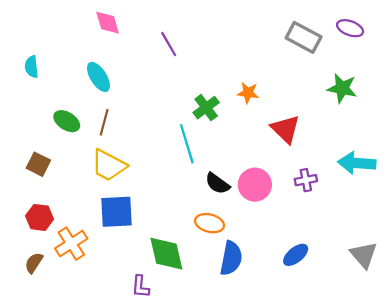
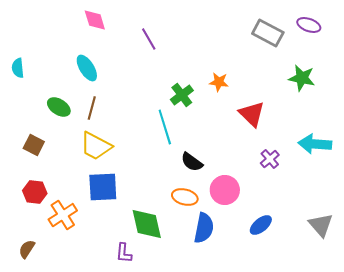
cyan semicircle: (32, 67) -> (18, 68), moved
purple cross: (306, 180) -> (270, 159), turned -30
pink circle: (255, 185) -> (225, 190), moved
brown semicircle: (34, 263) -> (27, 249), moved

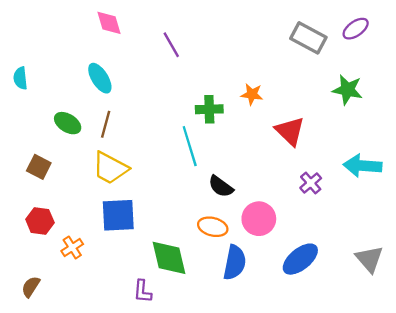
purple ellipse: (309, 25) -> (356, 29), turned -55
green cross: (182, 95) -> (209, 109), turned 35
orange cross: (63, 215) -> (72, 248), size x0.7
blue ellipse: (261, 225) -> (300, 259), size x1.4

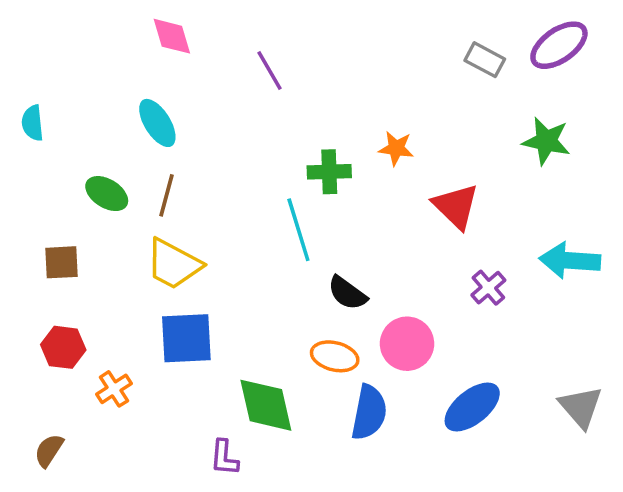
purple ellipse: (356, 29) -> (559, 45), size x1.4
gray rectangle: (308, 38) -> (485, 60), size x0.7
brown square: (39, 167) -> (61, 262), turned -30

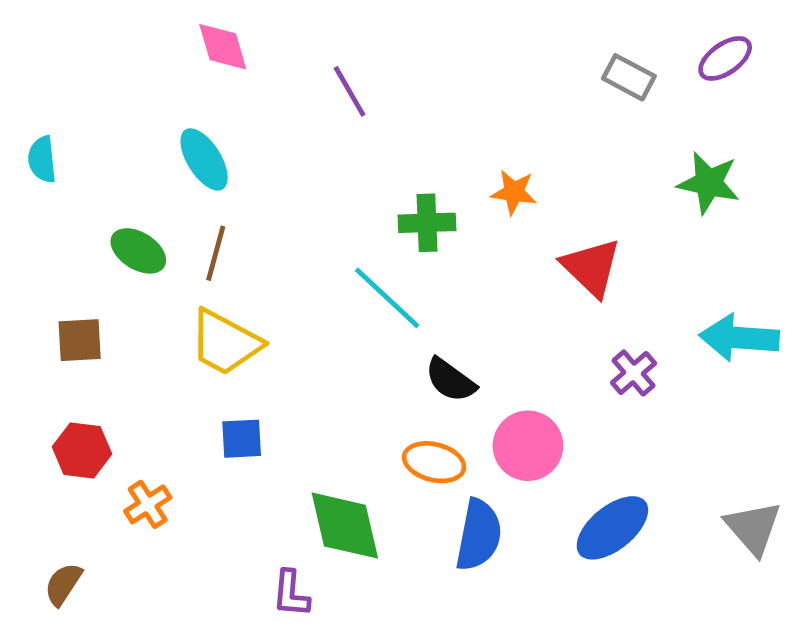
purple ellipse: (559, 45) -> (725, 58), size x0.7
cyan line: (298, 230) -> (387, 298), turned -30
blue square: (186, 338) -> (242, 439), size x0.6

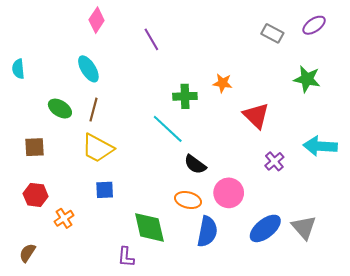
pink diamond: (223, 47) -> (97, 20), turned 50
gray triangle: (753, 528) -> (304, 227), moved

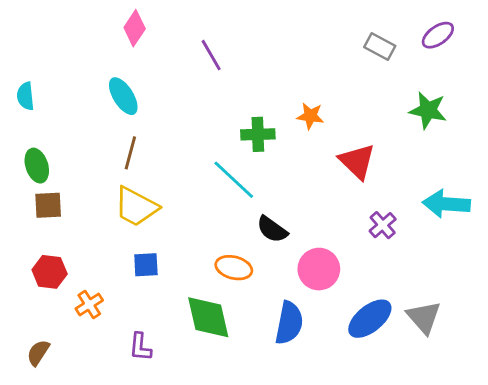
green ellipse: (60, 109) -> (37, 166), moved, turned 40
orange ellipse: (188, 200) -> (234, 268), moved
purple L-shape: (126, 257) -> (140, 347), moved

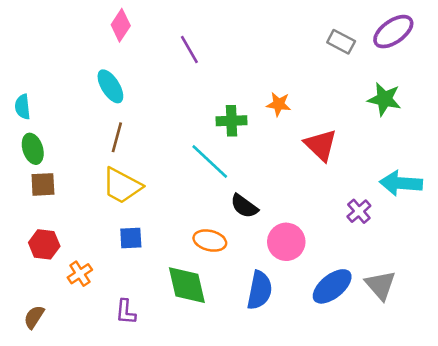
purple ellipse: (438, 35) -> (393, 32), size x1.4
cyan semicircle: (25, 96) -> (23, 107), moved
purple cross: (383, 225) -> (359, 211), moved

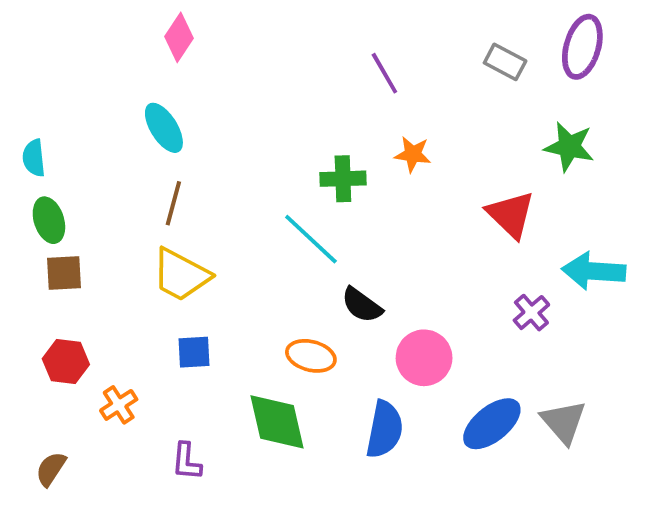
purple ellipse: (393, 32) -> (582, 47), turned -39
purple line: (189, 49) -> (384, 73), moved
red triangle: (321, 145) -> (511, 215), moved

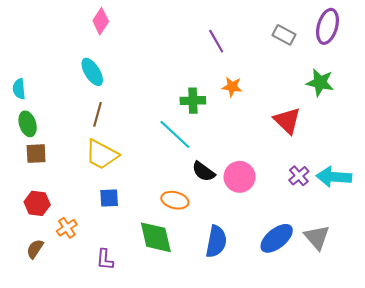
cyan arrow: (594, 271) -> (334, 177), moved
pink circle: (424, 358) -> (240, 177), moved
brown semicircle: (51, 469) -> (35, 249), moved

